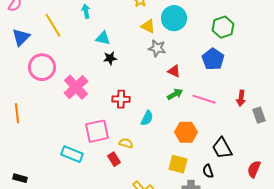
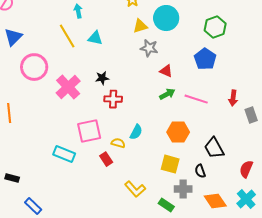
yellow line: (53, 25) -> (67, 36), moved
yellow triangle: (148, 26) -> (140, 26), turned -42
black star: (110, 58) -> (102, 78), moved
cyan semicircle: (147, 118) -> (136, 132), moved

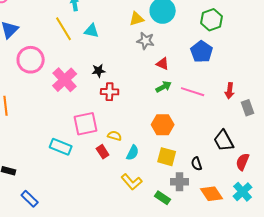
cyan semicircle: (136, 132) -> (133, 153), moved
orange hexagon: (178, 132) -> (163, 125), moved
black trapezoid: (214, 148) -> (224, 141), moved

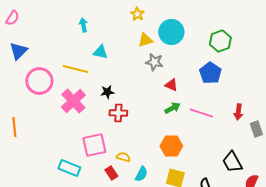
yellow line: (64, 29) -> (75, 69), moved, turned -45

